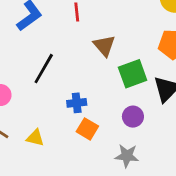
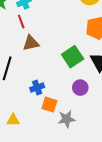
brown triangle: (104, 46) -> (31, 43), moved, turned -48
gray star: (127, 156) -> (66, 119), moved

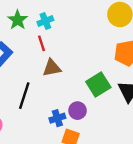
purple circle: (80, 88) -> (77, 111), moved

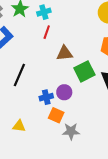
red line: (42, 43) -> (47, 32), moved, turned 32
brown triangle: (52, 68) -> (65, 53), moved

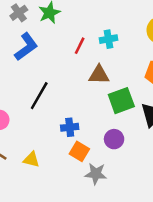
cyan cross: (44, 12) -> (109, 39), moved
purple circle: (64, 92) -> (114, 139), moved

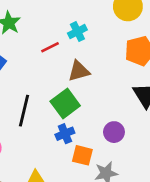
red line: (80, 46) -> (50, 47), turned 54
green square: (121, 101) -> (65, 103), moved

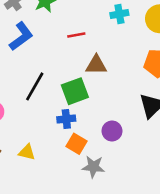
cyan cross: (77, 32) -> (119, 14), moved

